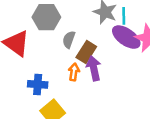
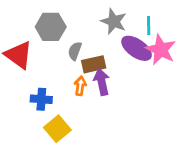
cyan line: (124, 16) -> (149, 25), moved
brown rectangle: (86, 52) -> (94, 64), turned 45

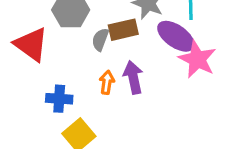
pink star: (161, 50) -> (197, 59), moved
brown rectangle: (94, 64) -> (123, 30), moved

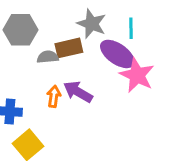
gray semicircle: (100, 40) -> (48, 57), turned 65
purple arrow: (133, 77) -> (78, 92), turned -48

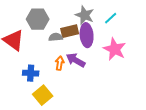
cyan line: (131, 28) -> (111, 18), turned 48
purple ellipse: (117, 54) -> (87, 35), moved, turned 50

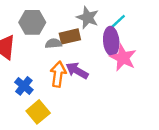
purple ellipse: (87, 35) -> (111, 41), moved
orange arrow: (60, 63) -> (58, 74), size x1.5
blue cross: (31, 73) -> (24, 86), turned 35

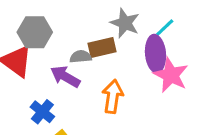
gray hexagon: (32, 22) -> (35, 32), moved
purple arrow: (77, 71) -> (65, 77), moved
orange arrow: (58, 74) -> (113, 96), moved

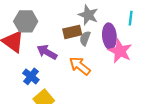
cyan line: (165, 28) -> (131, 18), moved, turned -40
gray semicircle: (81, 57) -> (85, 38), moved, turned -64
orange arrow: (113, 96) -> (80, 66), turned -60

